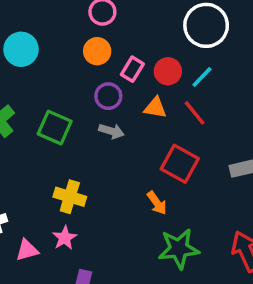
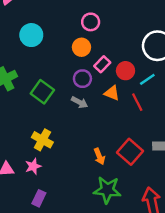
red square: (180, 164) -> (130, 152), moved

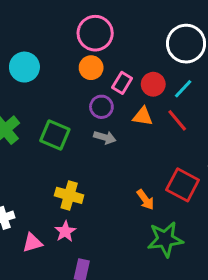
pink circle: (91, 22) -> (95, 33), size x1.5

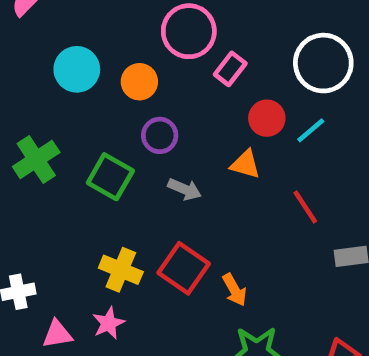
orange circle: (91, 68) -> (139, 82), moved
pink rectangle: (122, 83) -> (230, 69), moved
purple circle: (101, 107) -> (160, 135), moved
red line: (177, 120) -> (305, 207), moved
red square: (183, 185) -> (184, 268), moved

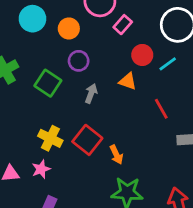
gray arrow: (185, 189) -> (91, 93), turned -96

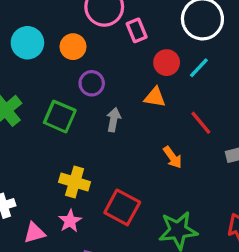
pink rectangle: (123, 25) -> (137, 30), turned -54
red square: (87, 140) -> (122, 207), moved
orange arrow: (116, 155) -> (173, 157), moved

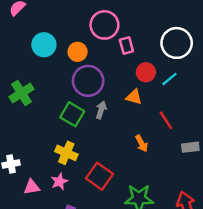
purple circle: (92, 83) -> (88, 81), size x1.6
green square: (60, 117) -> (72, 114), moved

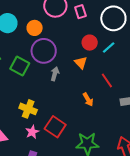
pink rectangle: (126, 46) -> (80, 12), moved
orange triangle: (134, 97) -> (81, 63), turned 32
green square: (72, 114) -> (20, 66), moved
pink star: (59, 181) -> (32, 132), moved

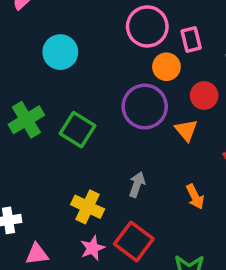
orange circle: (35, 28) -> (166, 67), moved
purple circle: (44, 51) -> (145, 107), moved
gray arrow: (55, 74) -> (137, 185), moved

